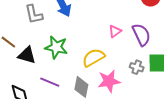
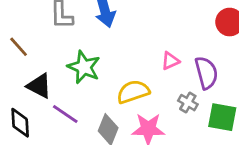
black triangle: (27, 55) -> (39, 86), moved
gray cross: (137, 67) -> (188, 103), moved

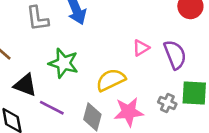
gray cross: (188, 103) -> (167, 103), moved

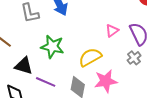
gray cross: (167, 103) -> (134, 58), moved, turned 32

